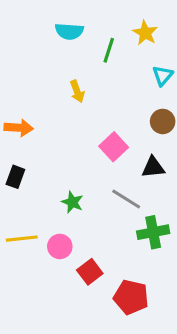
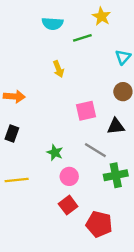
yellow star: (145, 33) -> (101, 16), moved
green line: (109, 50) -> (82, 38), turned 54
pink square: (114, 147) -> (86, 111), turned 30
pink circle: (60, 246) -> (69, 176), moved

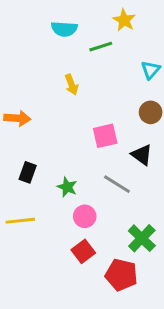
black triangle: (116, 126) -> (142, 155), turned 42
black rectangle: (12, 133) -> (28, 172), moved
green cross: (116, 175) -> (142, 238), moved, turned -35

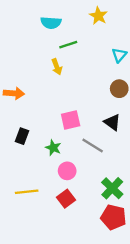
green line: (101, 47) -> (68, 45), moved
pink square: (105, 136) -> (71, 120), moved
yellow line: (20, 221) -> (27, 192), moved
red pentagon: (121, 275) -> (113, 217), moved

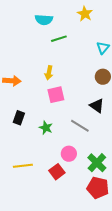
yellow arrow: (57, 67) -> (49, 73), moved, turned 32
pink square: (71, 120) -> (56, 95), moved
pink circle: (67, 171) -> (69, 154), moved

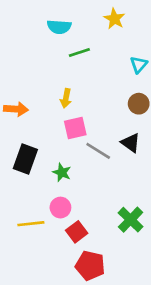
black rectangle: (19, 118) -> (25, 159), size x1.5
gray line: (80, 126) -> (98, 151), moved
pink circle: (69, 154) -> (60, 208), moved
red pentagon: (98, 188) -> (90, 265), moved

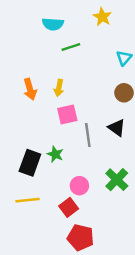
orange arrow: (16, 109) -> (30, 89), moved, turned 70
gray line: (98, 151) -> (88, 135), turned 50
black rectangle: (25, 159) -> (30, 163), moved
pink circle: (60, 208) -> (79, 186), moved
green cross: (131, 220) -> (117, 180), moved

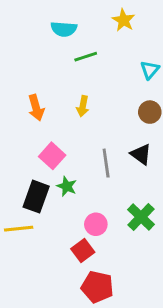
yellow arrow: (59, 88) -> (83, 106), moved
pink square: (67, 114) -> (52, 156), moved, turned -35
yellow line: (28, 200) -> (19, 229), moved

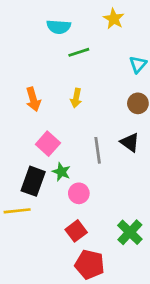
green cross: (141, 217) -> (130, 232), moved
pink circle: (96, 224) -> (79, 193), moved

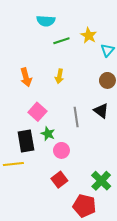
yellow star: (114, 19) -> (89, 36), moved
black rectangle: (33, 181) -> (26, 141), turned -30
red pentagon: (90, 265) -> (84, 206), moved

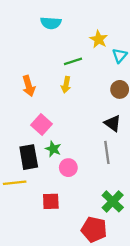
green line: (61, 41) -> (73, 61), moved
gray line: (76, 117) -> (107, 152), moved
red square: (59, 180) -> (51, 201), moved, turned 35

